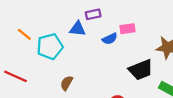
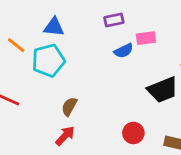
purple rectangle: (93, 14) -> (114, 20), moved
blue triangle: (78, 29) -> (54, 27), moved

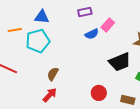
pink rectangle: (146, 38) -> (108, 25), turned -40
orange line: (16, 45) -> (15, 30), turned -48

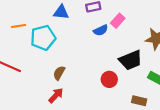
blue triangle: (42, 17) -> (61, 12), moved
red circle: (99, 93) -> (109, 79), moved

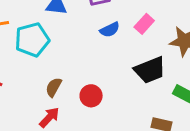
pink rectangle: (118, 21) -> (144, 24), moved
red circle: (109, 79) -> (91, 96), moved

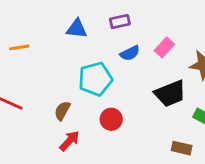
cyan pentagon: (32, 40) -> (95, 79), moved
brown semicircle: (54, 87) -> (62, 111), moved

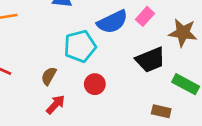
blue semicircle: (130, 53) -> (112, 22), size x1.6

